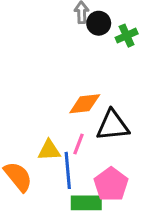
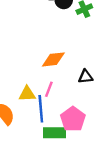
black triangle: (113, 125) -> (85, 77), moved, size x0.6

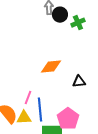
pink line: (49, 89) -> (28, 98), moved
yellow triangle: (27, 94) -> (24, 118), moved

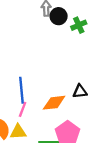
orange diamond: (51, 67) -> (54, 103), moved
blue line: (40, 110) -> (21, 90), moved

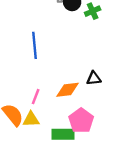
blue line: (21, 90) -> (34, 45), moved

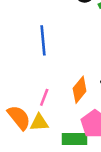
orange diamond: (68, 90) -> (80, 90), turned -45

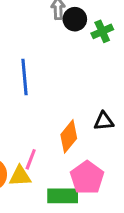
pink line: (44, 97) -> (31, 159), moved

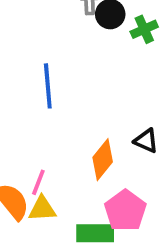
black triangle: (104, 121) -> (146, 141), turned 30
pink line: (31, 159) -> (38, 182), moved

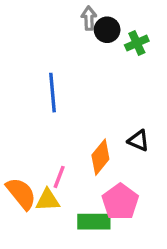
pink line: (38, 182) -> (59, 177), moved

